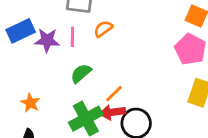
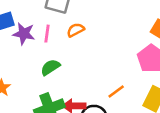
orange line: (114, 94) -> (116, 91), moved

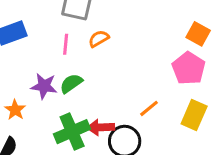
purple star: (24, 34) -> (44, 86), moved

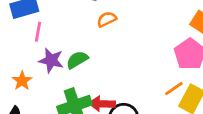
pink line: (66, 44) -> (38, 32), moved
orange line: (149, 108) -> (174, 89), moved

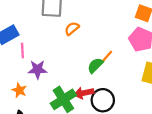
green semicircle: (77, 60) -> (95, 65), moved
orange line: (174, 89) -> (106, 57), moved

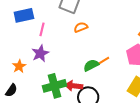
pink line: (22, 50) -> (42, 29), moved
purple star: (38, 70) -> (40, 53), turned 30

